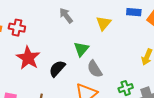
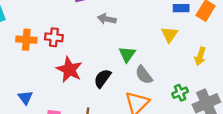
gray arrow: (66, 16) -> (107, 19), turned -35
yellow triangle: (103, 23) -> (169, 35), moved

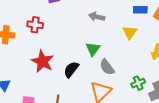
gray arrow: (107, 19) -> (97, 17), moved
red cross: (54, 37) -> (35, 25), moved

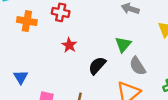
red star: (43, 61) -> (69, 45), moved, size x0.6

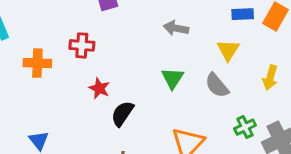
black semicircle: (97, 66) -> (122, 114), moved
gray semicircle: (138, 66) -> (217, 85), moved

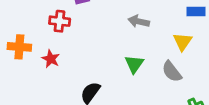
red cross: (82, 45) -> (60, 21), moved
red star: (99, 88) -> (51, 59), moved

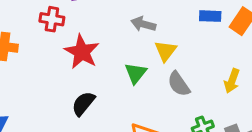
yellow triangle: (183, 42) -> (166, 51), moved
red star: (51, 59) -> (82, 52), moved, size x1.6

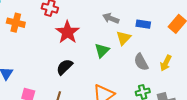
blue rectangle: (210, 16) -> (143, 24), moved
gray semicircle: (179, 84) -> (141, 62), moved

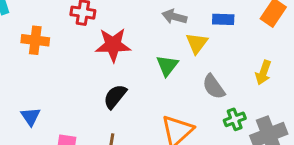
red star: (67, 32) -> (113, 45), turned -30
gray semicircle: (141, 62) -> (214, 87), moved

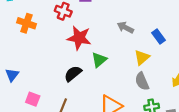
blue rectangle: (223, 19) -> (158, 37), turned 40
yellow triangle: (197, 43) -> (142, 57), moved
green triangle: (167, 66) -> (99, 60), moved

